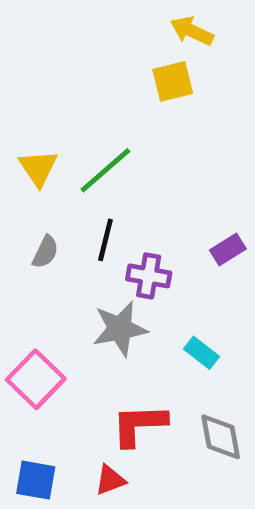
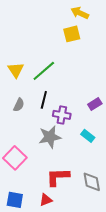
cyan rectangle: (201, 353) -> (88, 136), moved

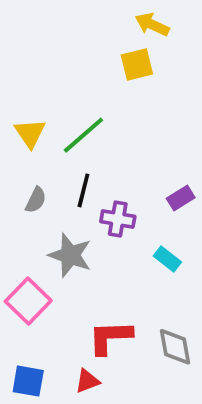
gray star: (50, 137) -> (70, 255), moved, turned 30

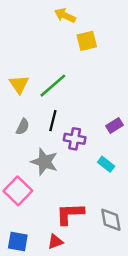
yellow arrow: (152, 25) -> (65, 15), moved

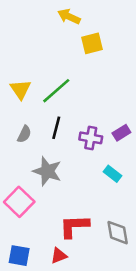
purple cross: (75, 139) -> (91, 138), moved

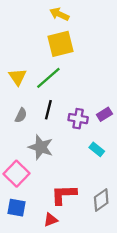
yellow square: (92, 43) -> (60, 44), moved, size x1.4
gray diamond: (118, 233) -> (101, 200), turned 65
blue square: (19, 256) -> (16, 208), moved

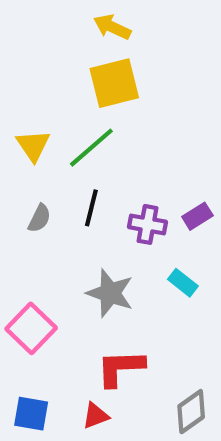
gray star: (41, 147) -> (110, 293), moved
gray diamond: (101, 200) -> (191, 412), moved
blue square: (16, 208) -> (31, 414), moved

